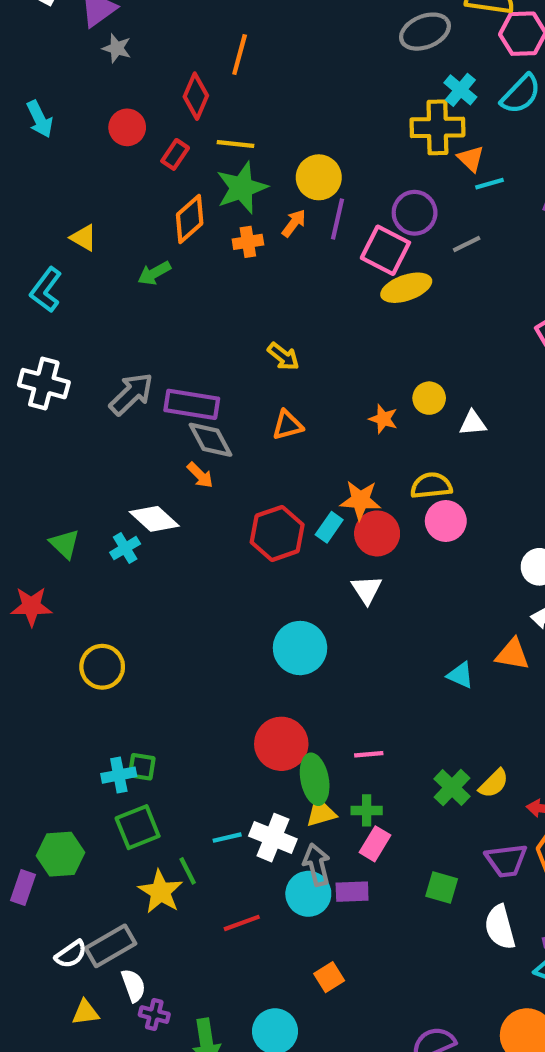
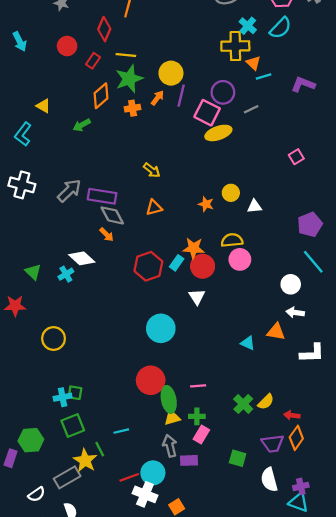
white cross: (273, 838) -> (145, 494), moved
cyan circle: (308, 894) -> (153, 473), moved
gray rectangle: (110, 946) -> (67, 477), moved

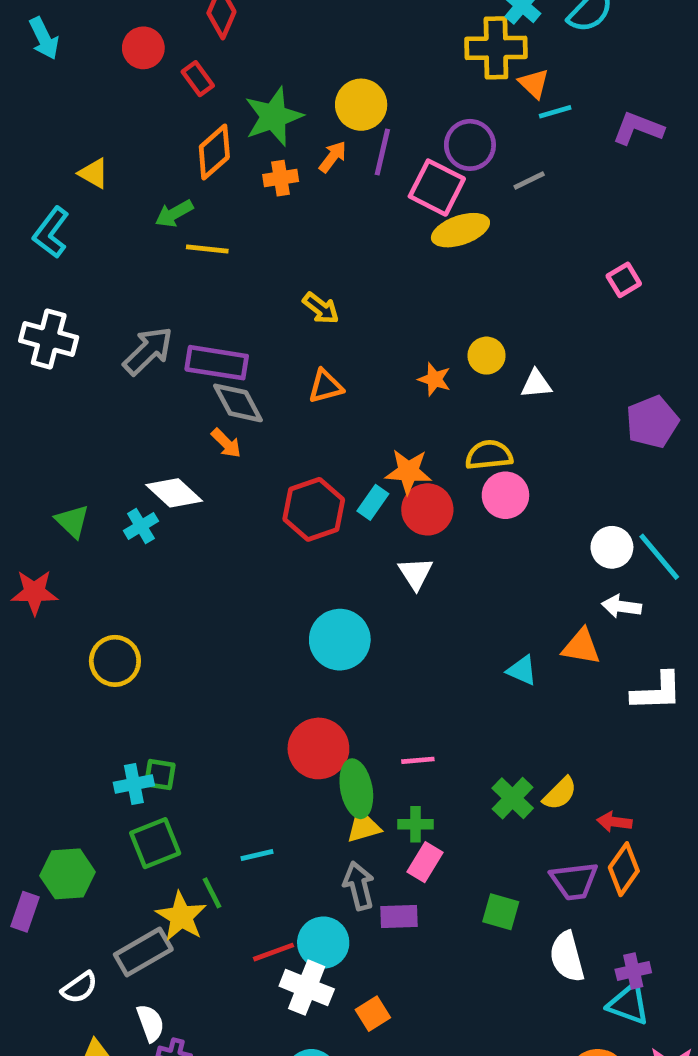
yellow line: (126, 55) -> (207, 249), moved
red rectangle: (93, 61) -> (198, 79), turned -70
cyan line: (313, 262) -> (659, 557), moved

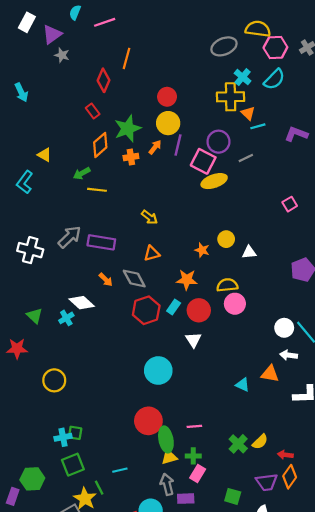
red circle: (143, 48) -> (167, 97), moved
white cross: (49, 339) -> (30, 250), moved
gray diamond: (238, 403) -> (134, 279), moved
orange star: (408, 472) -> (187, 280), moved

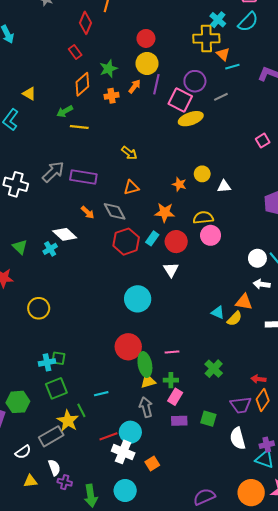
green star: (128, 129) -> (108, 69), size x0.7
yellow semicircle: (260, 442) -> (234, 319), moved
purple rectangle: (186, 499) -> (179, 421), moved

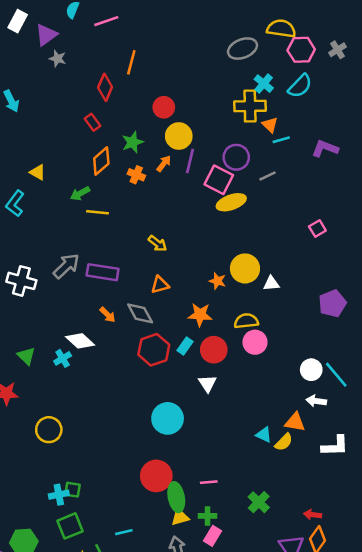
red circle: (146, 38) -> (164, 107), moved
orange cross: (112, 96) -> (136, 175), turned 32
yellow circle: (202, 174) -> (245, 268), size x1.5

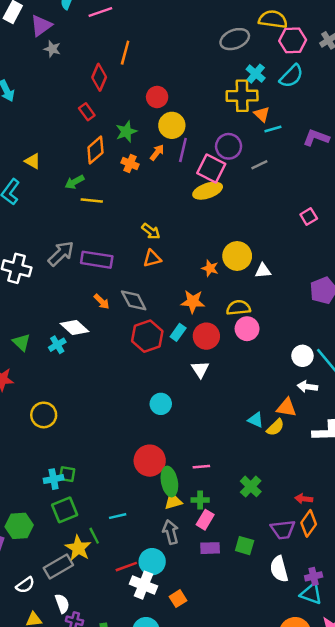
yellow ellipse: (231, 202) -> (208, 191), moved
orange triangle: (160, 285) -> (152, 258), moved
cyan circle: (168, 418) -> (161, 404), size x0.7

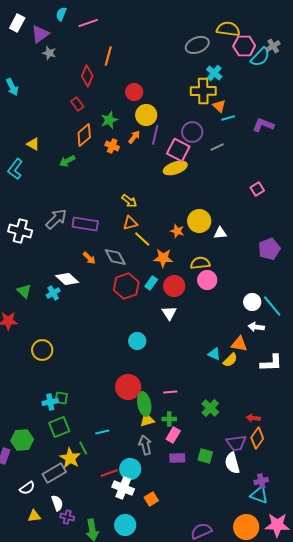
cyan semicircle: (291, 76) -> (260, 57), moved
yellow line: (92, 201) -> (142, 239), moved, turned 36
white semicircle: (279, 569) -> (232, 463), moved

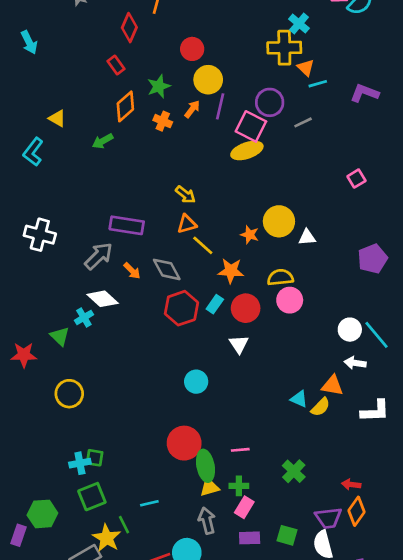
gray arrow: (56, 219) -> (99, 256), moved
green triangle: (24, 291) -> (60, 336), moved

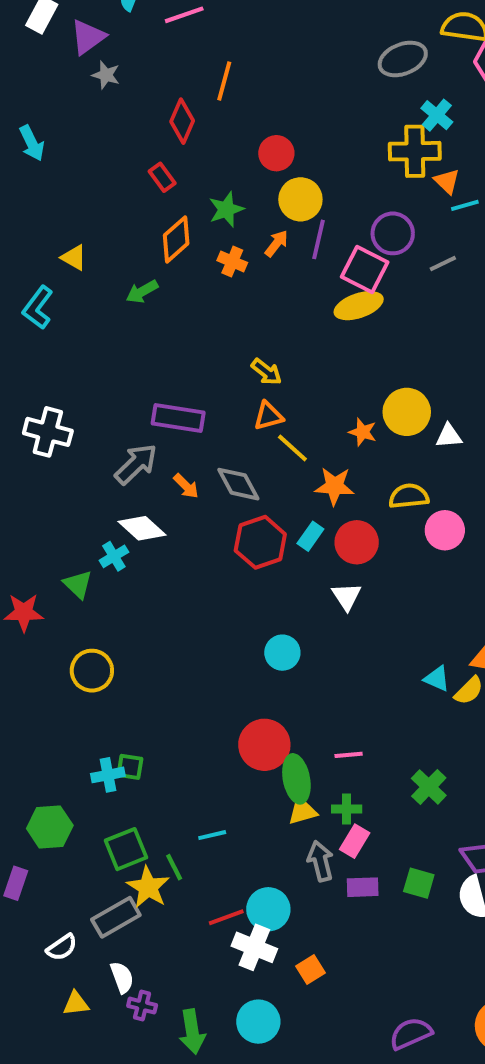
pink circle: (290, 300) -> (445, 530), moved
green square: (92, 497) -> (126, 849), moved
green hexagon: (42, 514) -> (50, 827), moved
gray arrow: (207, 521) -> (321, 861), moved

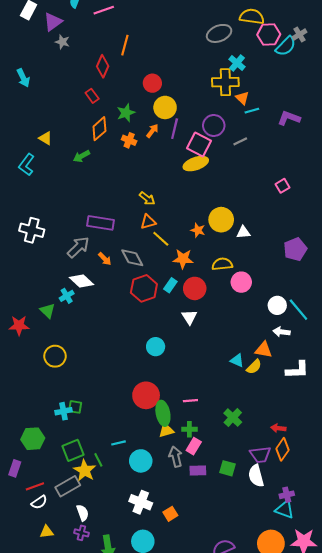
cyan circle: (268, 909) -> (141, 461), moved
red line: (226, 917) -> (35, 486), moved
white semicircle: (122, 977) -> (83, 513), moved

